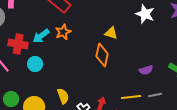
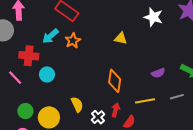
cyan arrow: (41, 36) -> (50, 36), moved
orange diamond: (102, 55) -> (115, 81), moved
gray line: (155, 95) -> (177, 97), moved

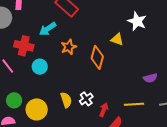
white star: (153, 17) -> (137, 21), moved
orange star: (73, 41) -> (69, 47), moved
orange diamond: (115, 81) -> (97, 57), moved
white cross: (98, 117) -> (86, 99), moved

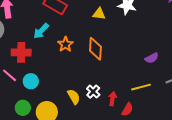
yellow triangle: (117, 39) -> (99, 14), moved
cyan circle: (40, 67) -> (31, 81), moved

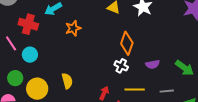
orange diamond: (95, 49) -> (127, 43), moved
white cross: (93, 92) -> (121, 66), moved, turned -32

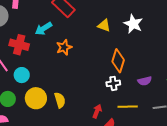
white cross: (121, 66) -> (113, 83), turned -32
yellow circle: (37, 89) -> (36, 98), moved

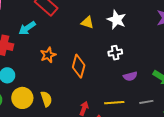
orange star: (64, 47) -> (48, 55), moved
orange diamond: (118, 61) -> (79, 66), moved
white cross: (113, 83) -> (115, 53), moved

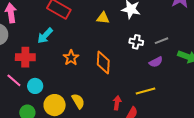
white cross: (115, 53) -> (136, 42), turned 32
gray line: (146, 102) -> (161, 41), moved

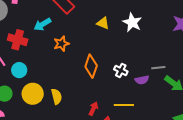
gray line: (161, 41) -> (158, 68), moved
white cross: (136, 42) -> (121, 70), moved
orange star: (71, 58) -> (61, 44), moved

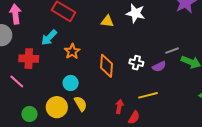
cyan circle: (19, 70) -> (71, 83), moved

